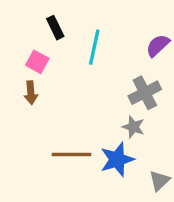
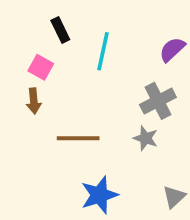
brown line: (72, 155) -> (78, 138), moved
blue star: (117, 159) -> (99, 195), moved

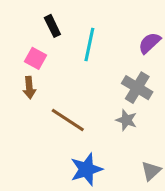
gray cross: (158, 101) -> (137, 88), turned -32
brown line: (78, 138) -> (68, 120), turned 33

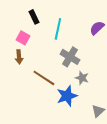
gray cross: (137, 88) -> (70, 57), moved
blue star: (86, 169) -> (67, 96), moved

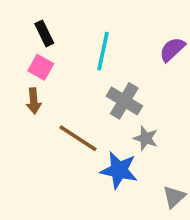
black rectangle: (34, 17) -> (44, 33), moved
blue star: (67, 96) -> (119, 170), turned 30

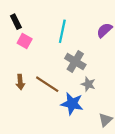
black rectangle: (44, 33) -> (16, 22), moved
brown arrow: (34, 101) -> (20, 82), moved

